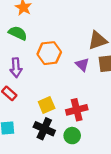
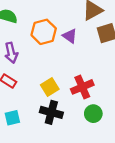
purple triangle: (82, 65) -> (70, 36), moved
green circle: (72, 136) -> (93, 114), moved

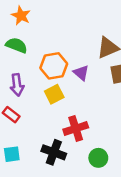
yellow square: (50, 87) -> (54, 94), moved
red cross: (82, 87) -> (76, 129), moved

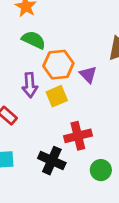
green semicircle: (16, 45) -> (34, 40), moved
purple arrow: (17, 85) -> (30, 85), moved

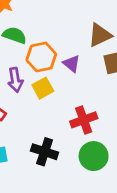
red cross: (78, 136) -> (84, 120), moved
green circle: (101, 170) -> (94, 156), size x1.4

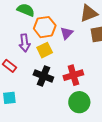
purple triangle: (71, 64) -> (67, 33), turned 32
black cross: (45, 152) -> (43, 76), moved

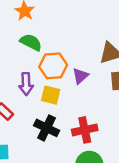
yellow square: (45, 50) -> (51, 95), turned 35

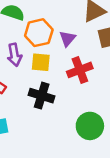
red cross: (85, 130) -> (80, 70), moved

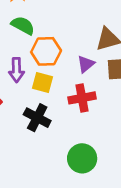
purple triangle: (68, 39) -> (86, 64), moved

